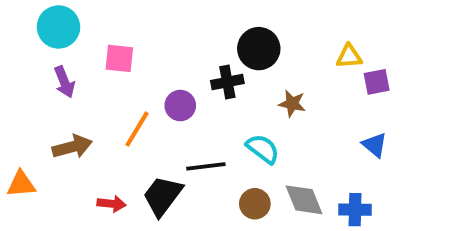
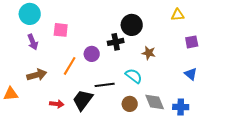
yellow triangle: (349, 56) -> (178, 15), moved

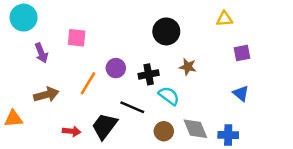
cyan circle: (30, 14) -> (24, 18), moved
black cross: (116, 42) -> (149, 74), moved
black line: (105, 85) -> (132, 107), turned 30

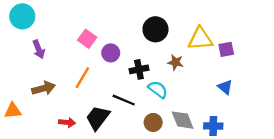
yellow triangle: (224, 19) -> (200, 39), moved, size x1.6
pink square: (77, 38) -> (87, 39), moved, turned 30
purple circle: (116, 68) -> (111, 53), moved

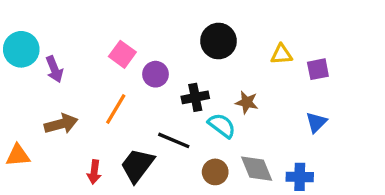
cyan circle: (22, 16) -> (21, 49), moved
yellow triangle: (200, 39) -> (281, 54), size x0.6
brown star: (176, 62) -> (247, 102), moved
blue triangle: (225, 87) -> (316, 122), turned 35
red arrow: (67, 122) -> (94, 172), turned 91

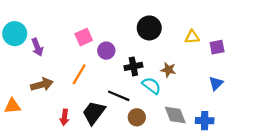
pink square: (122, 54) -> (84, 37), turned 30
brown circle: (215, 172) -> (137, 117), moved

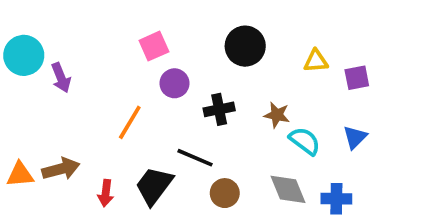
pink square: (84, 37) -> (154, 46), moved
brown arrow: (42, 84) -> (61, 169), moved
cyan semicircle: (151, 86) -> (305, 141), moved

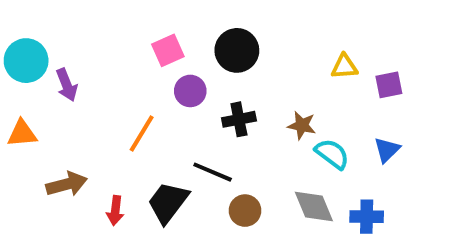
black circle: (245, 46) -> (237, 50), moved
orange triangle: (20, 174) -> (22, 134), moved

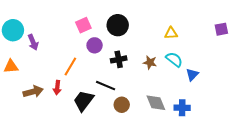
purple square: (389, 85) -> (221, 29), moved
cyan semicircle: (332, 154) -> (174, 59), moved
red arrow: (115, 211) -> (57, 88), moved

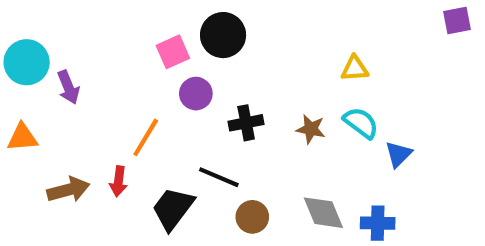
black circle: (118, 25) -> (223, 35), moved
purple square: (221, 29) -> (457, 20), moved

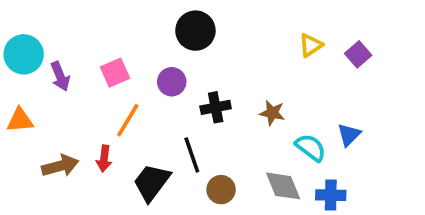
purple square: (457, 20) -> (358, 54), moved, turned -30
pink square: (173, 52) -> (115, 73), moved
yellow triangle: (355, 68) -> (311, 45), moved, turned -30
cyan semicircle: (361, 123) -> (311, 148), moved
black line: (219, 177) -> (192, 155), turned 48

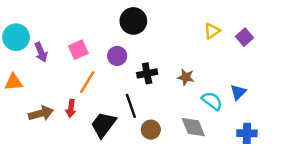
blue cross: (331, 195) -> (247, 133), moved

